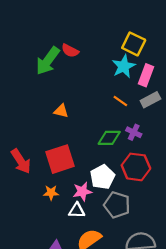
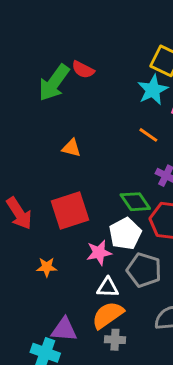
green diamond: (109, 138) -> (135, 202), moved, turned 55
orange star: (51, 193) -> (47, 267), moved
white triangle: (77, 210) -> (108, 287), moved

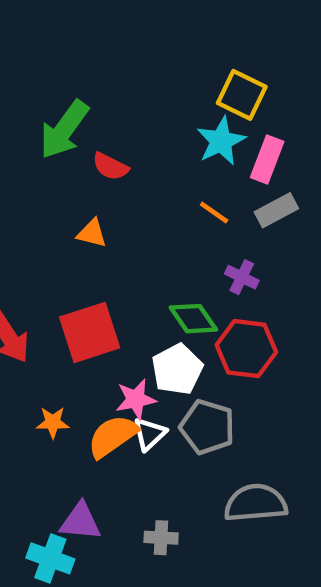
red semicircle: (83, 70) -> (110, 166), moved
white triangle: (108, 287) -> (150, 434), moved, turned -45
orange semicircle: (108, 315) -> (113, 436), moved

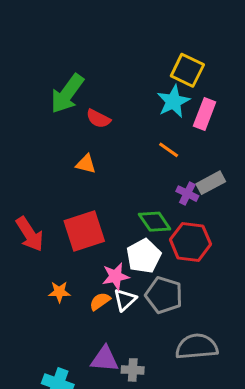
gray rectangle: (276, 210) -> (211, 183), moved
orange semicircle: (113, 436) -> (100, 301), size x0.6
purple triangle: (80, 522) -> (105, 359), moved

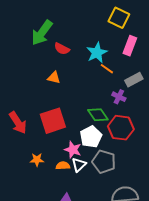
cyan star: (173, 101) -> (97, 53), moved
gray rectangle: (211, 183) -> (134, 80), moved
pink star: (116, 276) -> (73, 150), turned 30
orange semicircle: (100, 301) -> (63, 166), turned 32

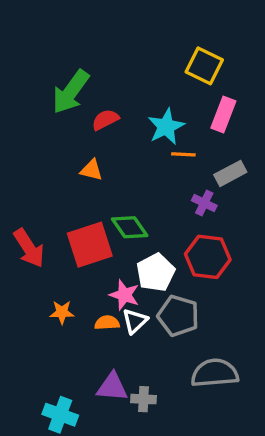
red semicircle: (62, 49) -> (105, 120), turned 126
orange line: (107, 69) -> (183, 154), turned -32
green diamond: (98, 115) -> (130, 227), moved

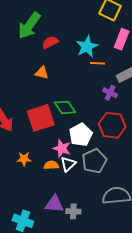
gray pentagon: (178, 316) -> (94, 161), turned 30

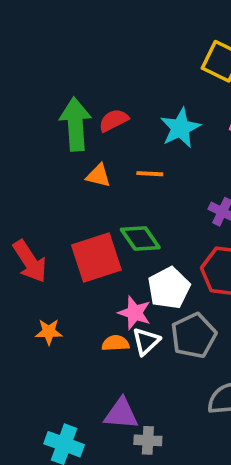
green arrow: (29, 26) -> (75, 124), moved, turned 140
orange line: (97, 63) -> (150, 174), moved
orange star: (24, 159) -> (49, 332), moved
gray cross: (73, 211) -> (148, 440), moved

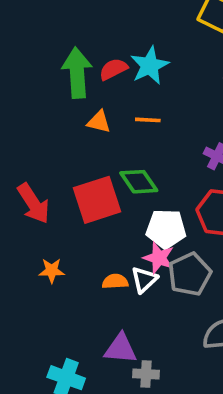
cyan star: (180, 128) -> (150, 66), moved
white pentagon: (169, 288) -> (166, 229), turned 30
pink star: (135, 313) -> (159, 258), moved

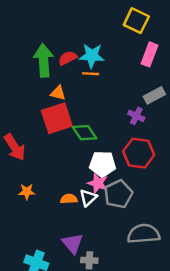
cyan star: (150, 66) -> (92, 56), turned 30
orange line: (148, 120) -> (91, 74), moved
red square: (97, 200) -> (57, 118), moved
purple triangle: (121, 349) -> (72, 243), turned 45

